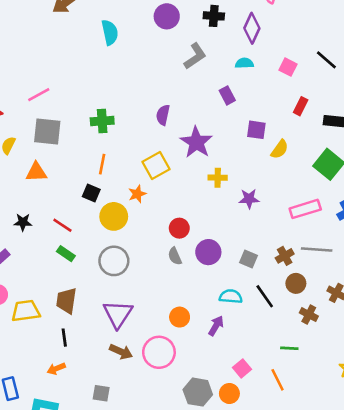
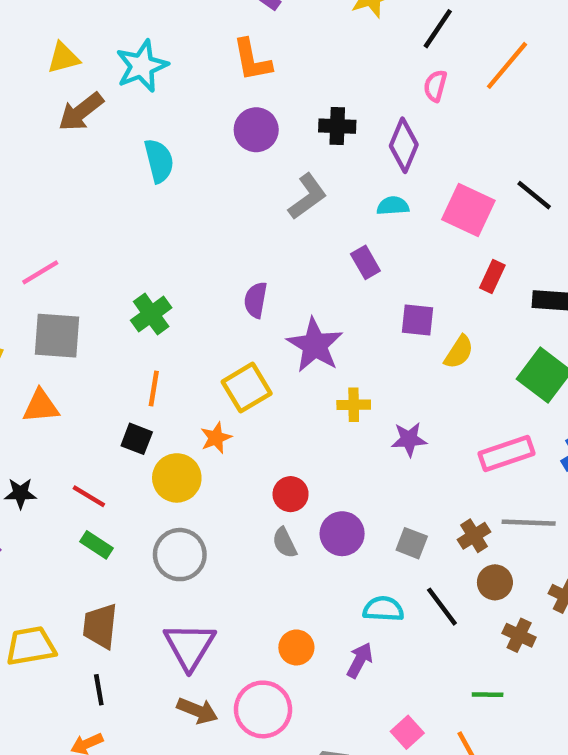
pink square: (288, 67) -> (468, 210), size x1.6
green cross: (102, 121) -> (151, 314), turned -30

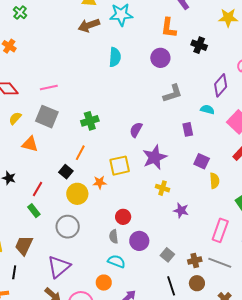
black cross: (337, 126) -> (199, 45), moved
yellow semicircle: (459, 352) -> (214, 181), turned -56
pink rectangle: (507, 454) -> (220, 230), turned -70
red line: (89, 496) -> (38, 189), turned 70
cyan semicircle: (383, 609) -> (116, 261), moved

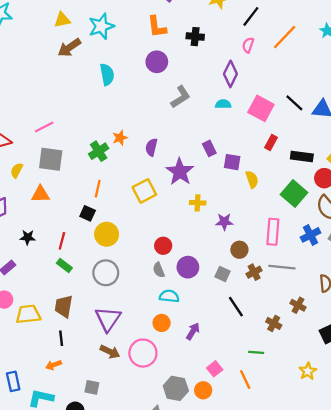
purple rectangle: (188, 129) -> (209, 148), moved
orange star: (100, 182) -> (120, 138), moved
brown circle: (197, 283) -> (239, 250), moved

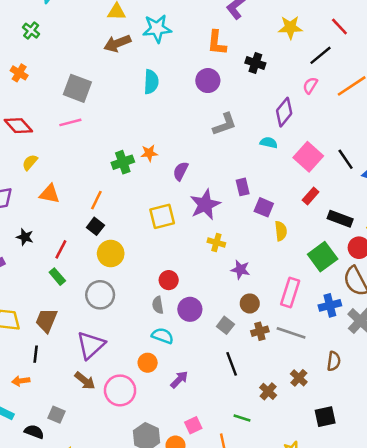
gray square: (51, 159) -> (77, 88), moved
orange line: (98, 189) -> (96, 200), moved

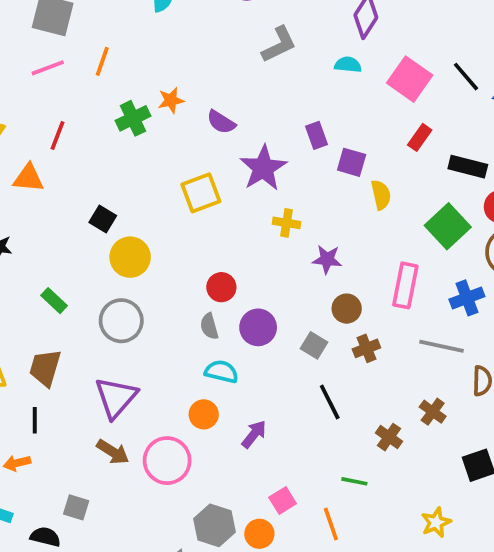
purple semicircle: (181, 171) -> (221, 122), turned -78
orange line: (96, 200) -> (102, 61), moved
red line: (61, 249) -> (58, 136), moved
gray line: (291, 333) -> (442, 346), moved

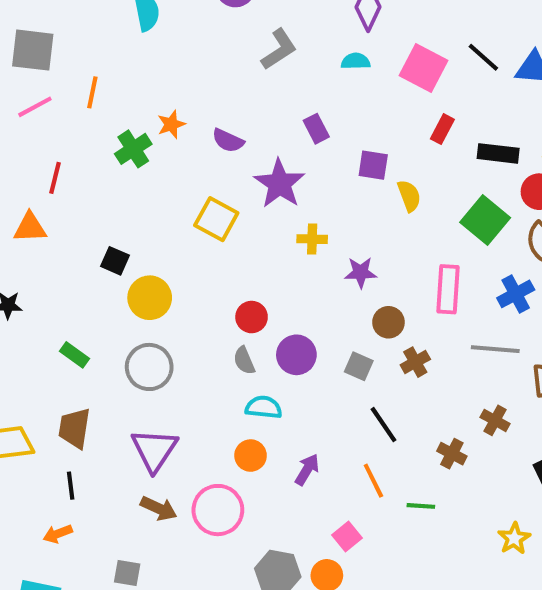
purple rectangle: (316, 135) -> (316, 129), moved
yellow square: (201, 193) -> (216, 219), turned -33
orange line: (331, 524) -> (373, 481), moved

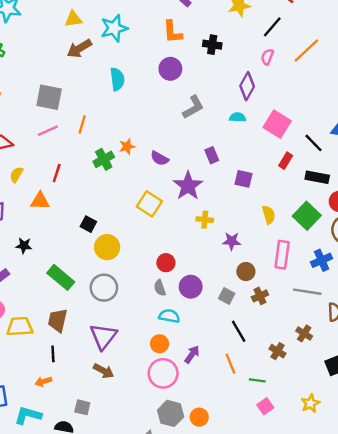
black line: (483, 57) -> (313, 143), moved
yellow semicircle: (409, 196) -> (269, 215), moved
green rectangle: (75, 355) -> (61, 277), size x1.6
pink circle: (218, 510) -> (163, 373), moved
pink square: (347, 536) -> (265, 406), moved

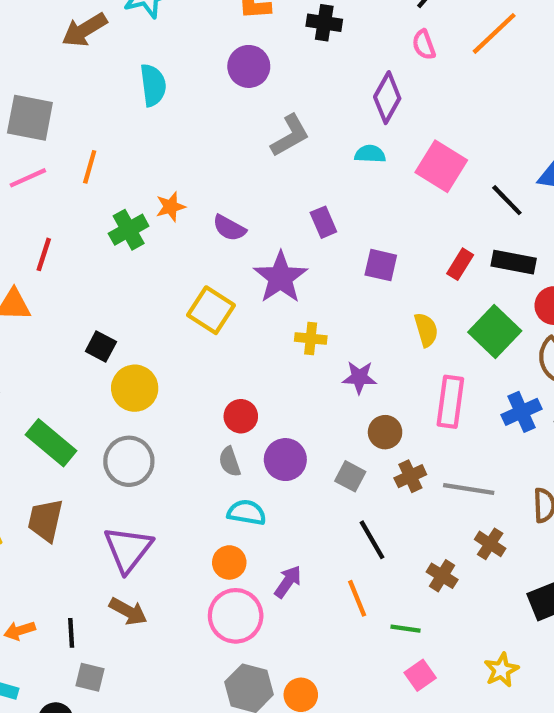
pink semicircle: (267, 57) -> (424, 45), turned -42
red rectangle: (286, 161) -> (460, 264), moved
gray line: (307, 292) -> (469, 489), moved
black line: (53, 354) -> (71, 633), moved

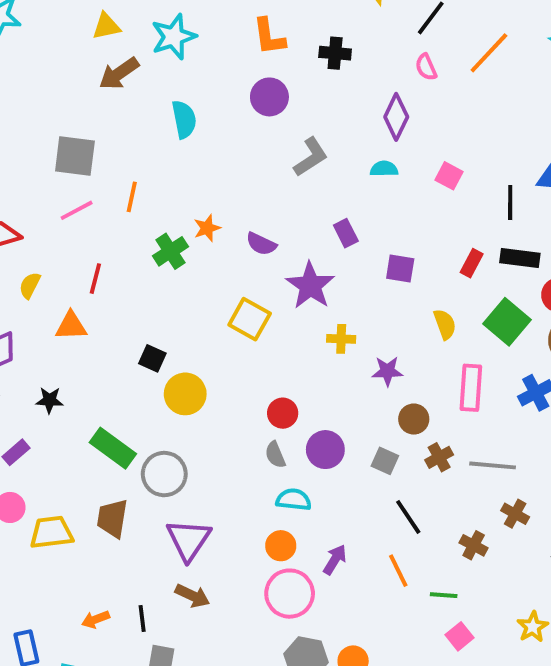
pink square: (441, 166) -> (449, 176), size x0.6
black line: (507, 200) -> (510, 203), turned 48
gray circle: (129, 461) -> (164, 474), moved

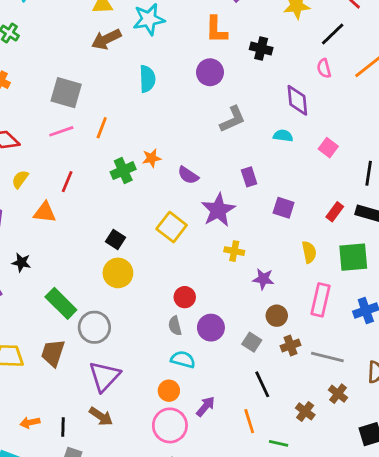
purple diamond: (396, 117) -> (297, 100), turned -40
green square: (507, 322) -> (353, 257), turned 36
black square: (152, 358) -> (115, 240), moved

